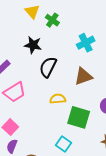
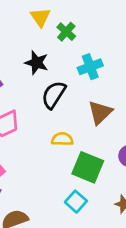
cyan cross: (86, 43) -> (90, 67), moved
brown triangle: (83, 76) -> (100, 112), turned -30
cyan square: (63, 144) -> (76, 202), moved

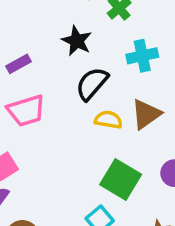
yellow semicircle: (62, 139) -> (108, 120), moved

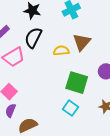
black semicircle: (92, 84) -> (33, 38), moved

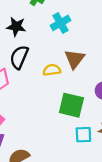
cyan square: (71, 108) -> (83, 135), moved, turned -35

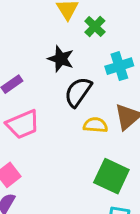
black semicircle: (19, 57) -> (78, 92), moved

